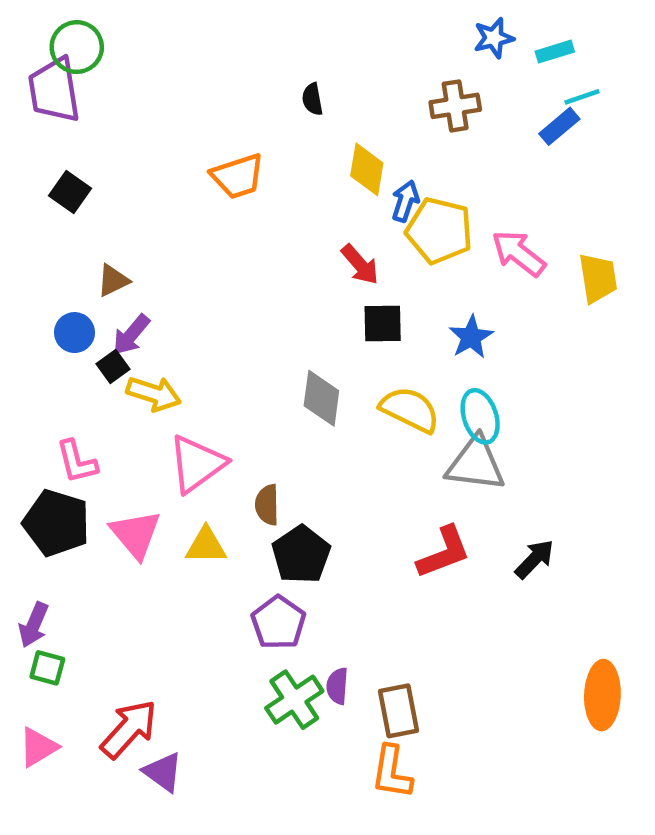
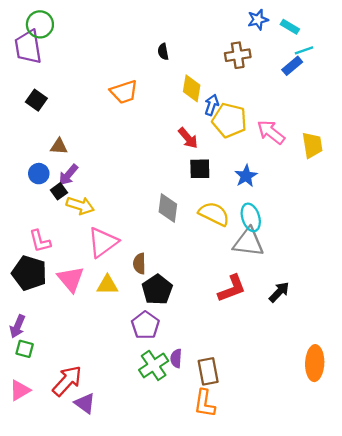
cyan rectangle: (555, 52) -> (290, 27), turned 48
brown triangle: (113, 280) -> (59, 146), turned 30

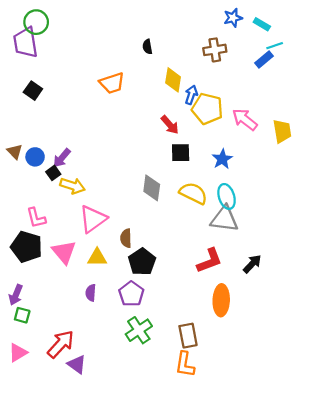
brown triangle: (59, 146) -> (15, 152), moved, turned 42
purple semicircle: (176, 358) -> (91, 293), moved
orange ellipse: (315, 363) -> (221, 300), moved

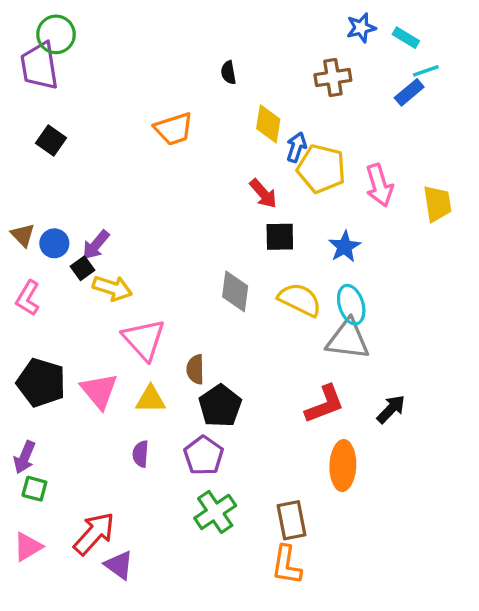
pink arrow: (245, 119) -> (379, 185), turned -145
pink L-shape: (36, 218) -> (28, 298), moved, turned 45
pink triangle: (93, 219) -> (144, 339), turned -36

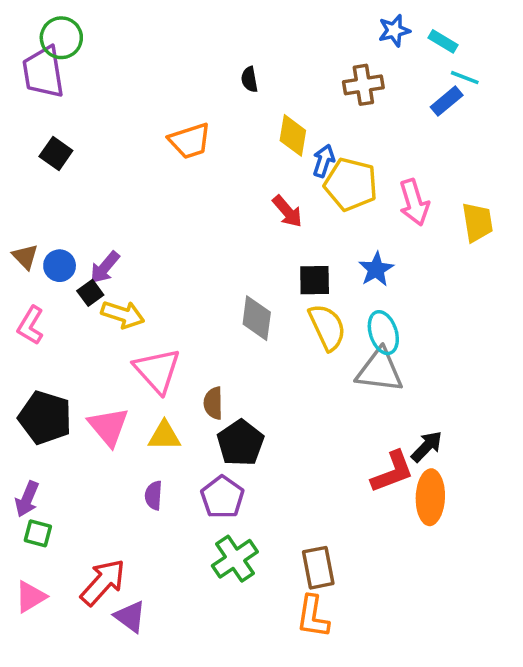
cyan line: (426, 71) -> (465, 78), turned 40
black square: (280, 237) -> (315, 280), moved
yellow semicircle: (300, 300) -> (327, 327), turned 39
red L-shape: (325, 404) -> (392, 472), moved
orange ellipse: (343, 466) -> (430, 497), moved

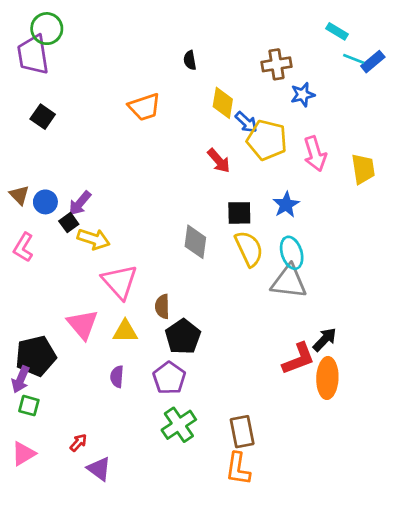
blue star: (394, 31) -> (303, 95), moved
blue rectangle: (447, 101) -> (373, 62), moved
blue arrow: (324, 161) -> (246, 122), turned 115
black pentagon: (45, 418) -> (36, 356), moved, turned -30
red arrow: (103, 582) -> (78, 443), size x0.5

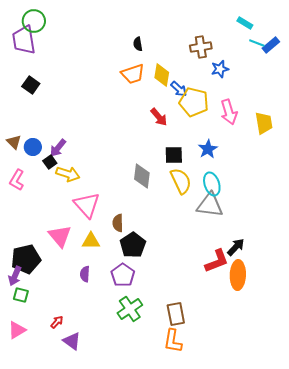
orange trapezoid: (144, 107) -> (133, 74), moved

